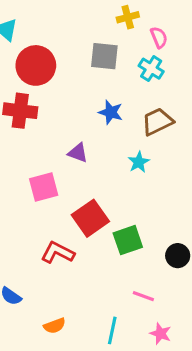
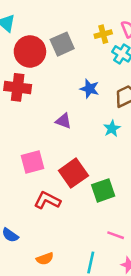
yellow cross: (128, 17) -> (103, 34), moved
gray square: (104, 56) -> (62, 44), moved, turned -30
pink square: (44, 187) -> (32, 162), moved

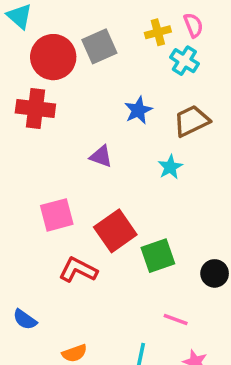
blue star: (90, 89) -> (138, 110), turned 30

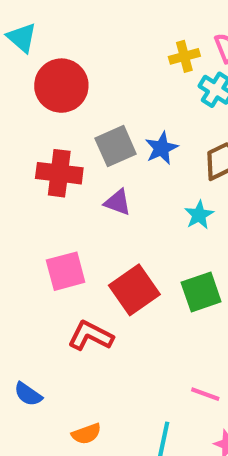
gray square: (99, 46) -> (116, 146), moved
red cross: (35, 109) -> (59, 173), moved
green square: (158, 256) -> (201, 292), moved

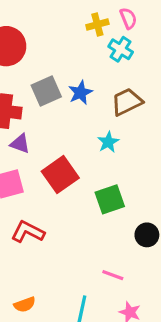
purple triangle: (118, 202) -> (20, 144), moved
red square: (134, 290) -> (60, 175), moved

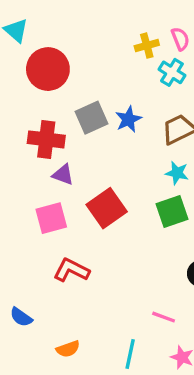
cyan star: (108, 142) -> (177, 173), moved, turned -30
green square: (110, 199) -> (172, 211), moved

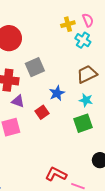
blue star: (128, 119) -> (57, 93), moved
red square: (107, 208) -> (42, 112), moved, size x0.6
red L-shape: (71, 270) -> (56, 174), moved

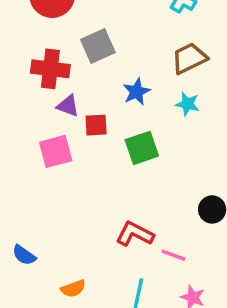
red square: (42, 112) -> (96, 125), moved, turned 32
green square: (83, 123) -> (142, 148), moved

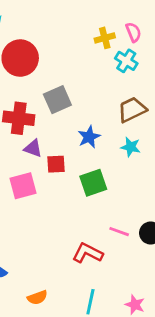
pink line: (173, 255) -> (119, 232), moved

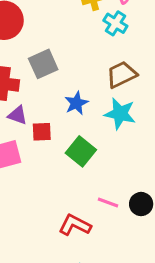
cyan star: (131, 147) -> (120, 114), size x1.5
green square: (93, 183) -> (81, 151), turned -32

